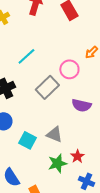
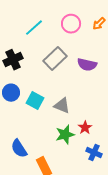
pink circle: (69, 69) -> (71, 24), moved
purple semicircle: (81, 105) -> (87, 65), moved
cyan square: (27, 140) -> (35, 101), moved

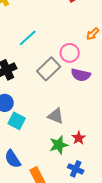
pink circle: (71, 24) -> (70, 53), moved
cyan square: (35, 101) -> (17, 121), moved
blue cross: (94, 153) -> (76, 169), moved

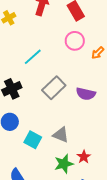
pink circle: (70, 53) -> (75, 41), moved
cyan square: (17, 121) -> (33, 140), moved

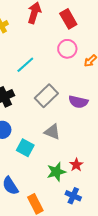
gray triangle: (61, 135) -> (52, 132), moved

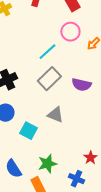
cyan line: (25, 65) -> (47, 52), moved
red star: (76, 165) -> (90, 158), moved
green star: (56, 172) -> (47, 164), moved

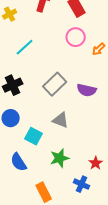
cyan line: (47, 52) -> (25, 47), moved
green star: (47, 164) -> (60, 158), moved
blue semicircle: (13, 169) -> (19, 162), moved

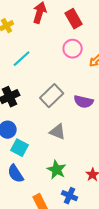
cyan square: (34, 136) -> (20, 148), moved
green star: (60, 158) -> (57, 170), turned -30
blue cross: (82, 184) -> (70, 196), moved

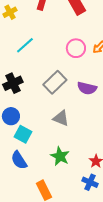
pink circle: (73, 49) -> (76, 48), moved
blue cross: (70, 196) -> (90, 182), moved

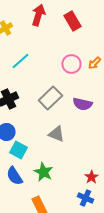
green star: (60, 156) -> (43, 172), moved

